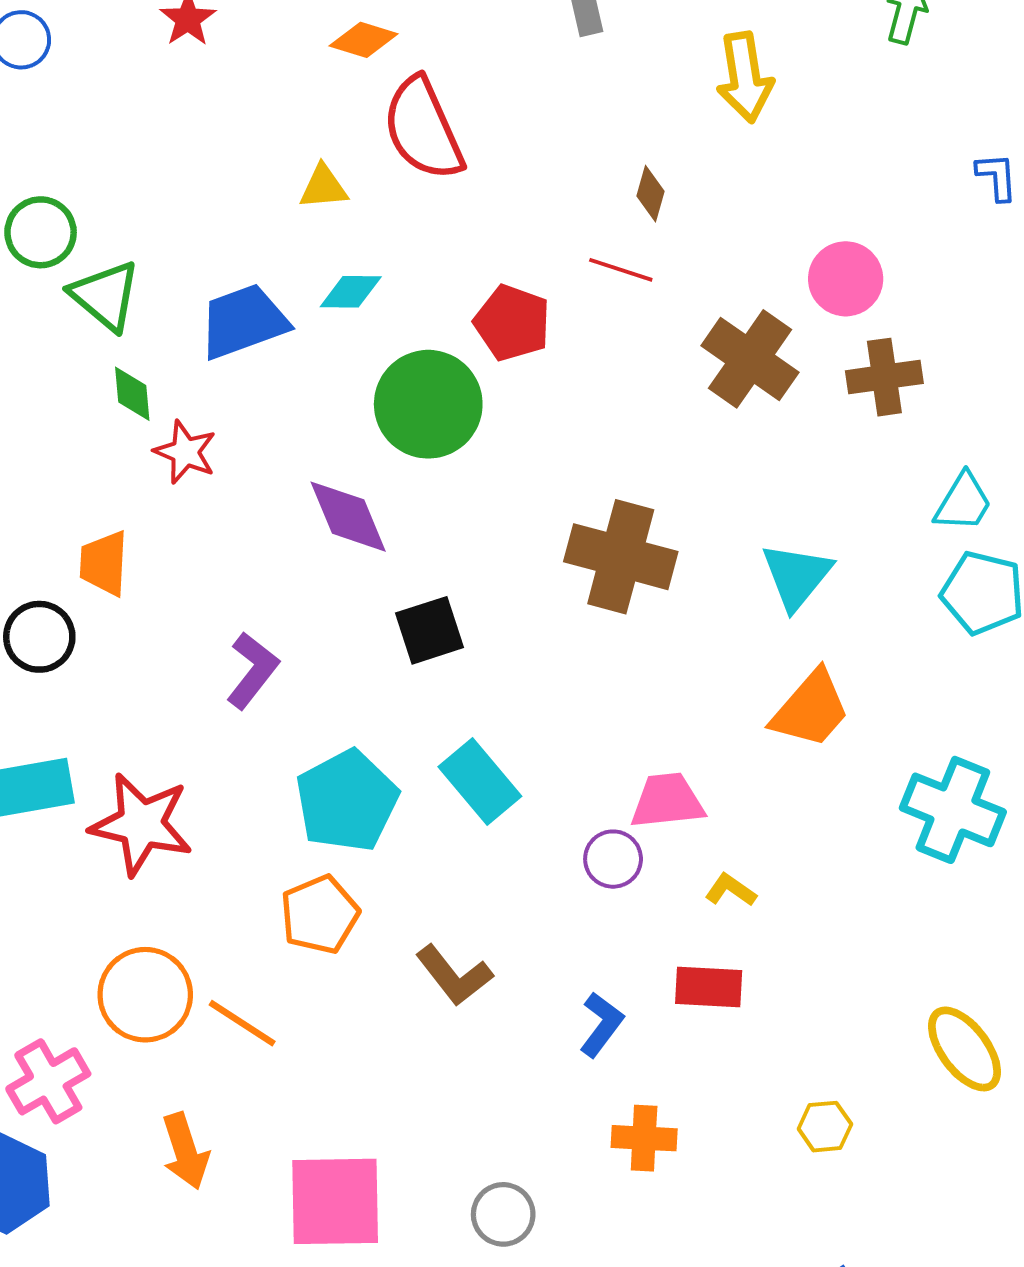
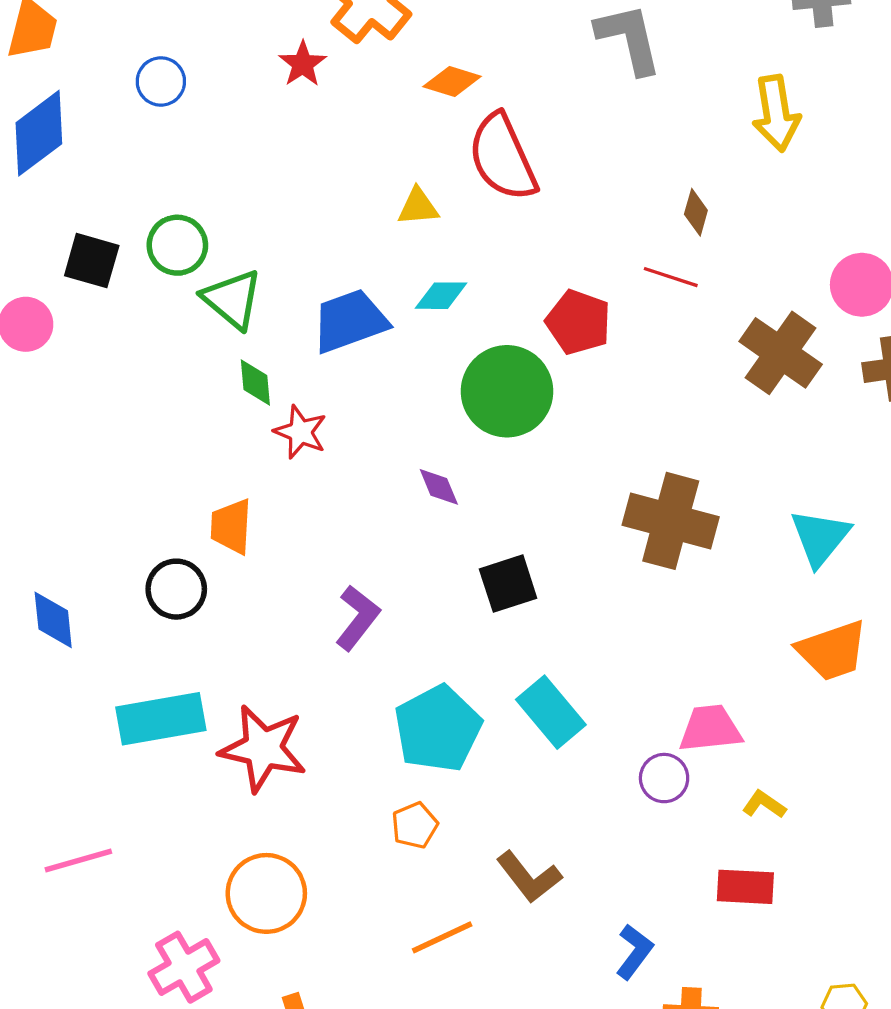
purple diamond: (348, 517) -> (439, 487), size x0.6
orange trapezoid: (811, 709) -> (832, 651), turned 30
orange pentagon: (320, 915) -> (415, 825), size x0.7
orange line: (242, 1023) -> (442, 937), moved, turned -58
blue L-shape: (601, 1024) -> (634, 952), moved

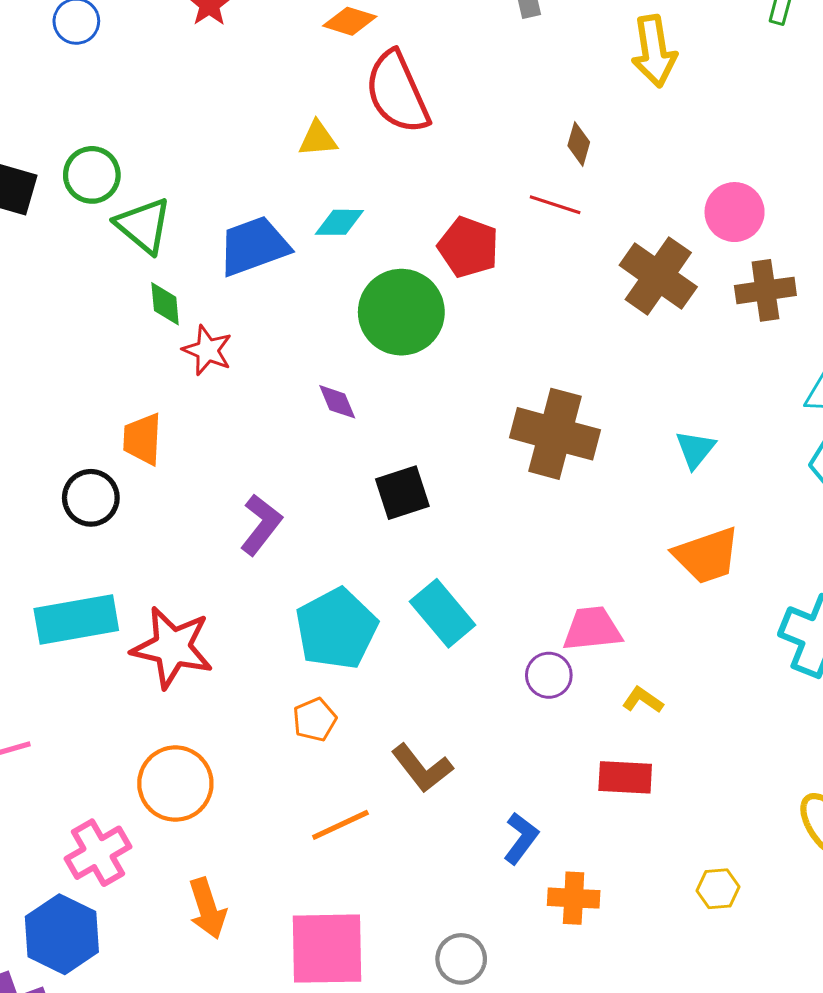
cyan triangle: (820, 537) -> (695, 449), size x0.7

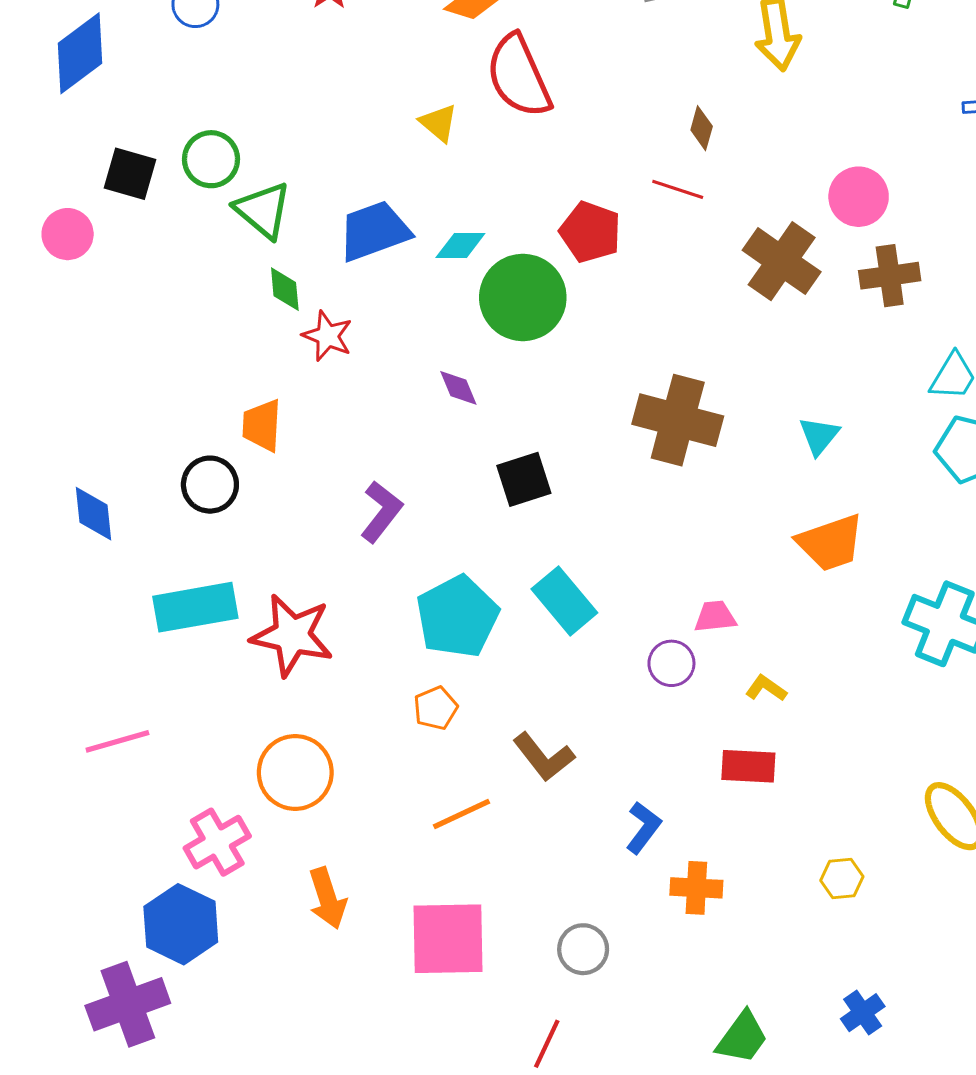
yellow triangle: (318, 139) -> (439, 123), turned 45
cyan diamond: (339, 222) -> (460, 246), moved
pink trapezoid: (592, 629) -> (715, 617), size x0.7

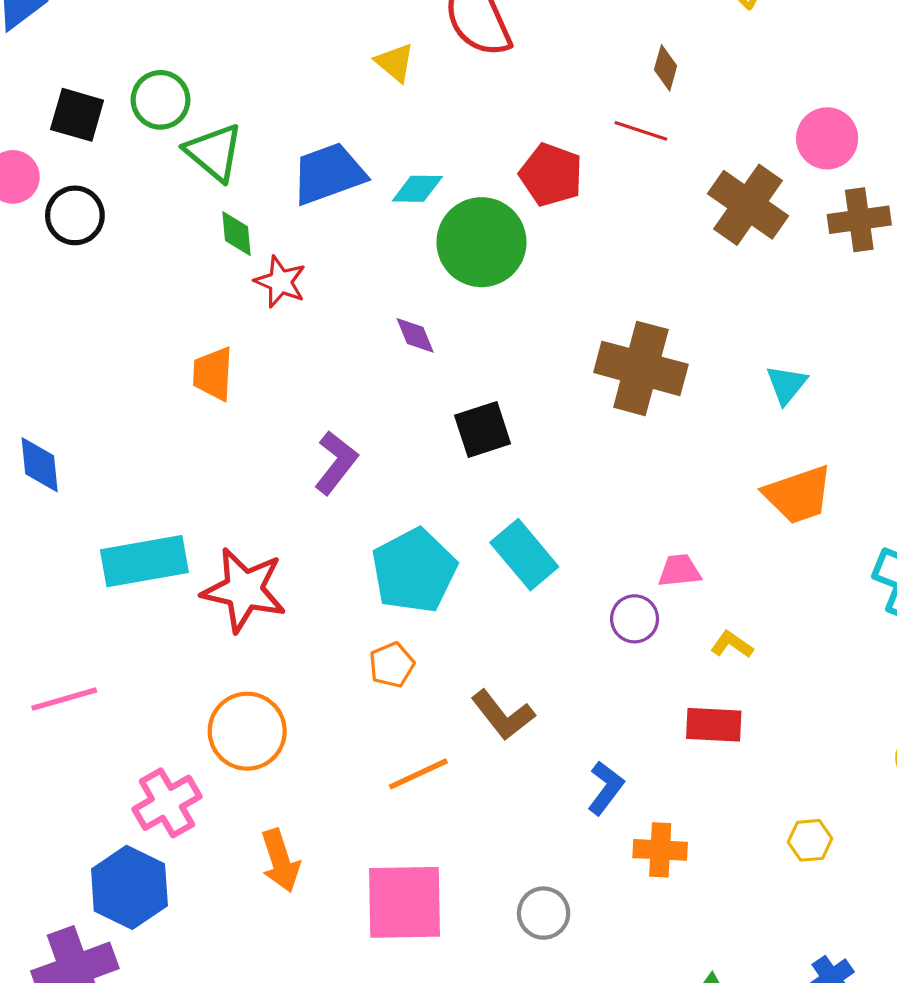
black circle: (210, 485) -> (75, 215), moved

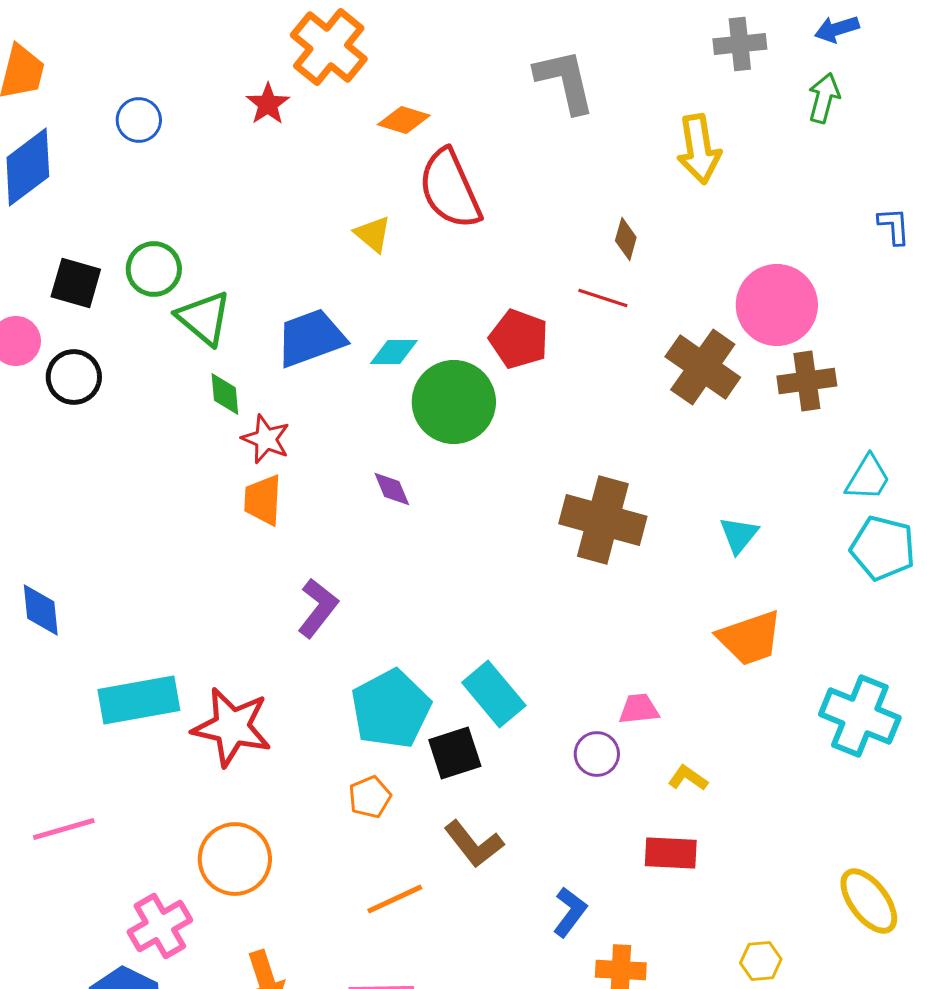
pink circle: (827, 138) -> (777, 305), size x1.4
orange trapezoid: (213, 374) -> (263, 500), moved
black square: (483, 429) -> (455, 753), moved

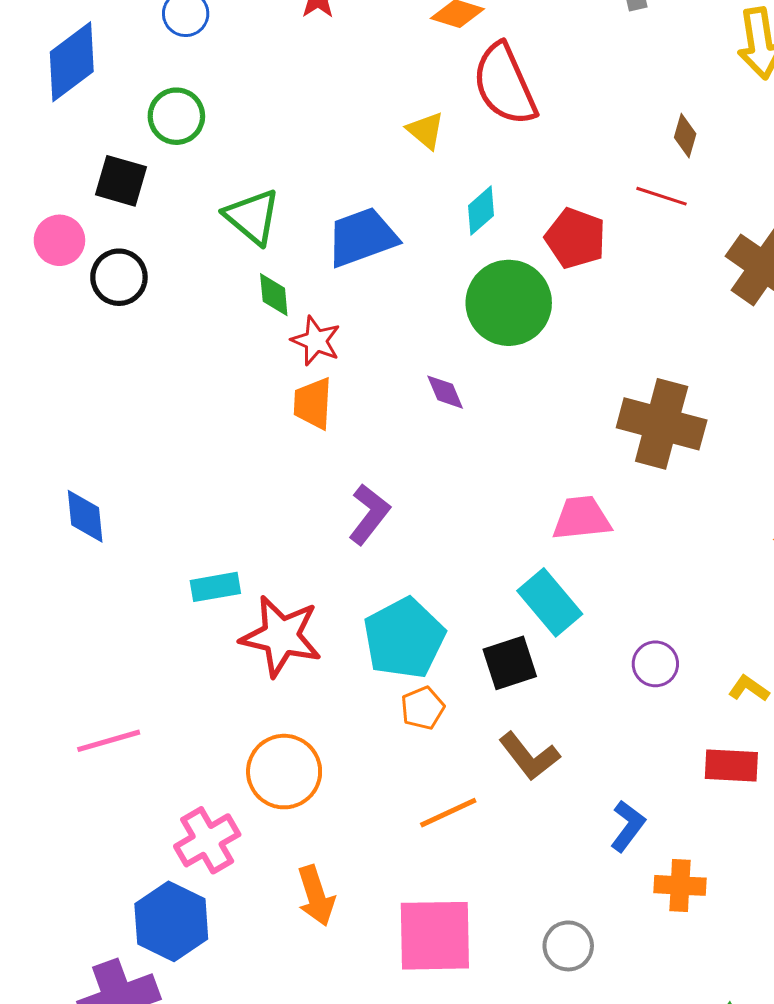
green circle: (154, 269) -> (176, 116), moved
cyan diamond: (394, 352) -> (481, 211), moved, turned -42
cyan rectangle: (139, 700) -> (215, 587), moved, size x0.6
cyan pentagon: (391, 709) -> (404, 638), moved
pink trapezoid: (639, 709) -> (582, 518), moved, size x1.4

